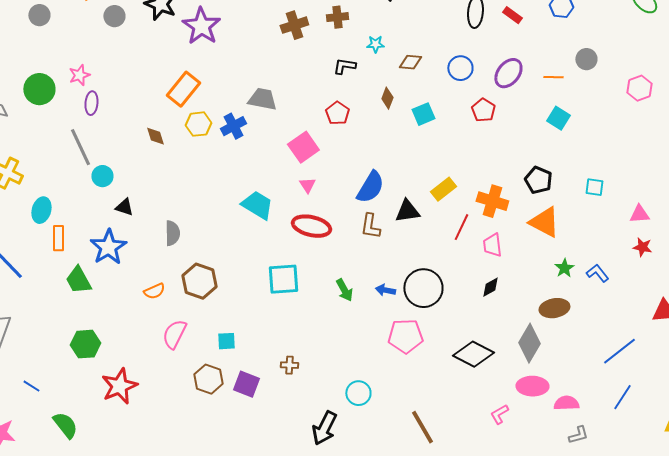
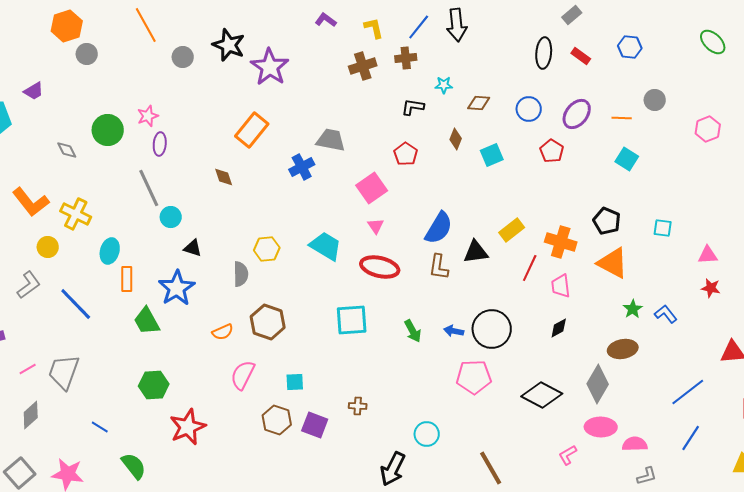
gray circle: (39, 15) -> (87, 54), moved
yellow hexagon: (198, 124) -> (267, 249), moved

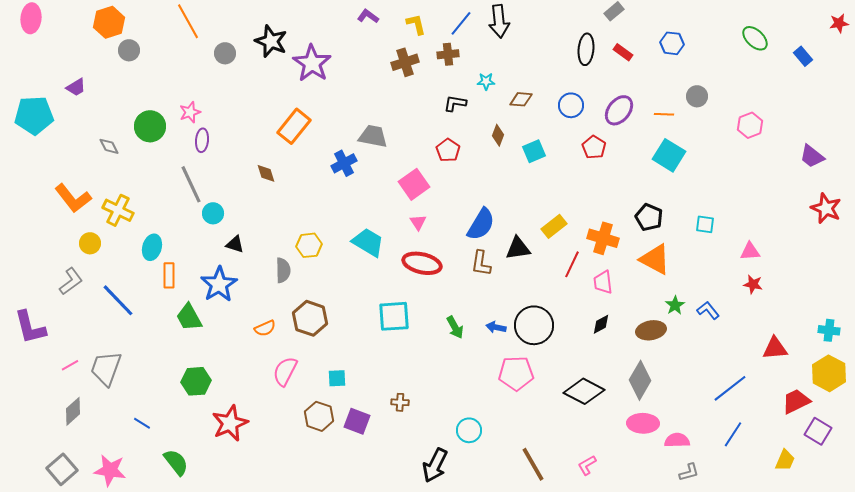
cyan square: (627, 159) -> (669, 155), size x1.4
brown ellipse: (623, 349) -> (651, 330), moved
pink L-shape: (568, 455) -> (587, 465), moved

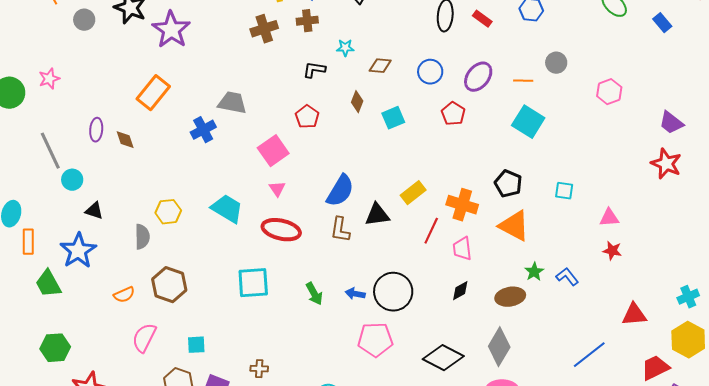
purple ellipse: (202, 140) -> (96, 130), moved
red star: (826, 208) -> (666, 164), moved
cyan cross: (829, 330) -> (688, 297), turned -30

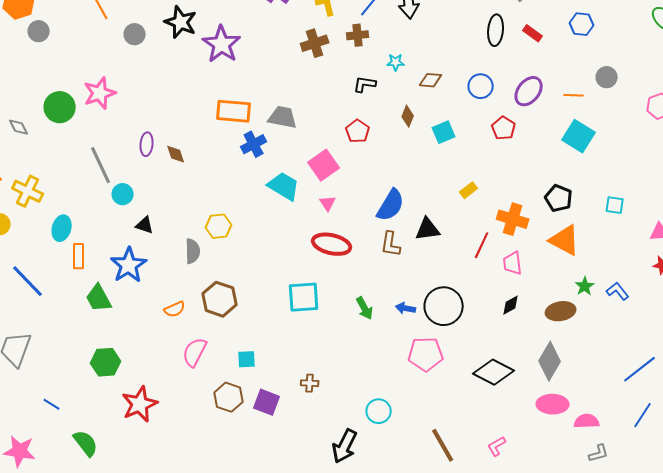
pink star: (49, 79) -> (100, 93), size x1.5
orange rectangle: (153, 93) -> (234, 111), moved, turned 56
yellow rectangle: (413, 193) -> (469, 190), moved, size x0.7
cyan trapezoid: (227, 209) -> (284, 186), moved

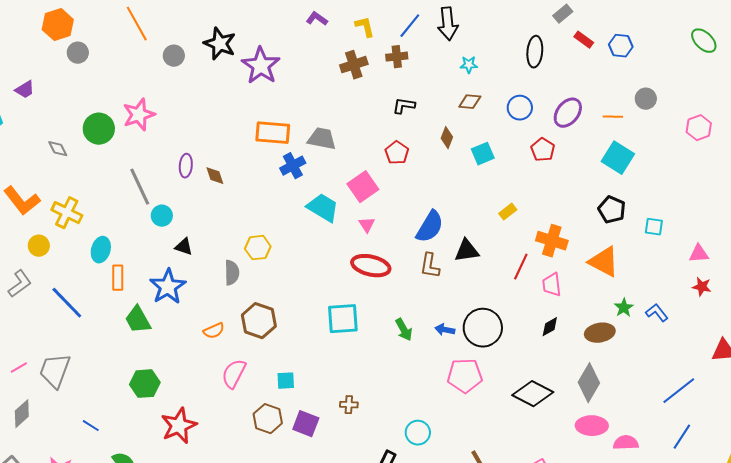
red rectangle: (533, 33) -> (584, 40), moved
cyan star: (396, 62) -> (469, 65), moved
black pentagon: (559, 198) -> (612, 210), moved

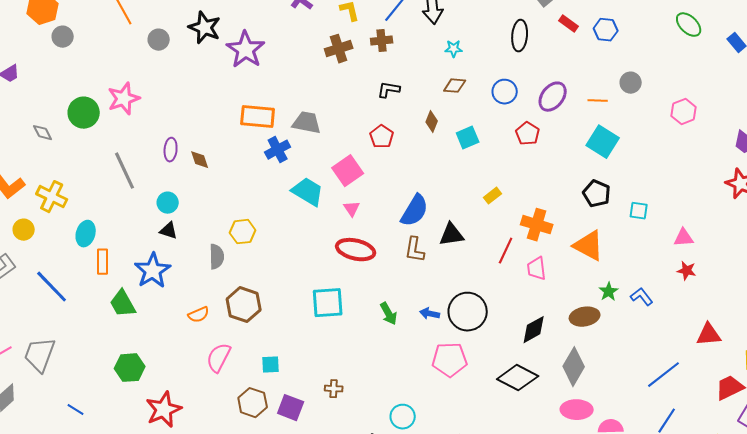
cyan circle: (162, 216) -> (168, 203), moved
black diamond: (550, 327) -> (534, 330), moved, size x1.4

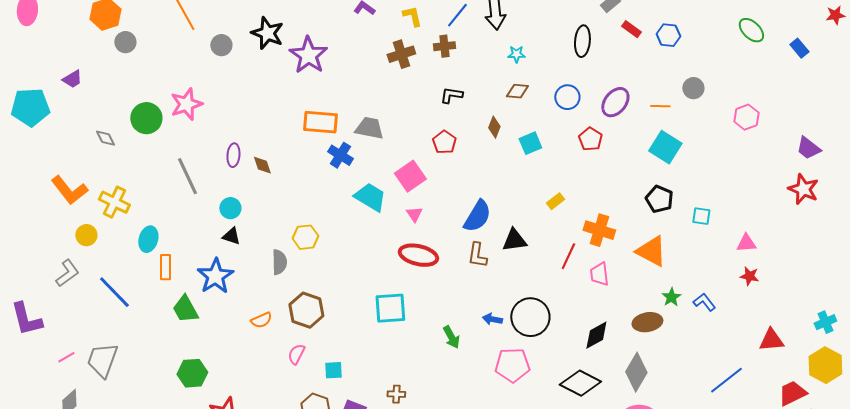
blue cross: (278, 150) -> (340, 155), turned -30
green arrow: (389, 314) -> (451, 337), moved
pink semicircle: (219, 358) -> (296, 354), moved, size x0.7

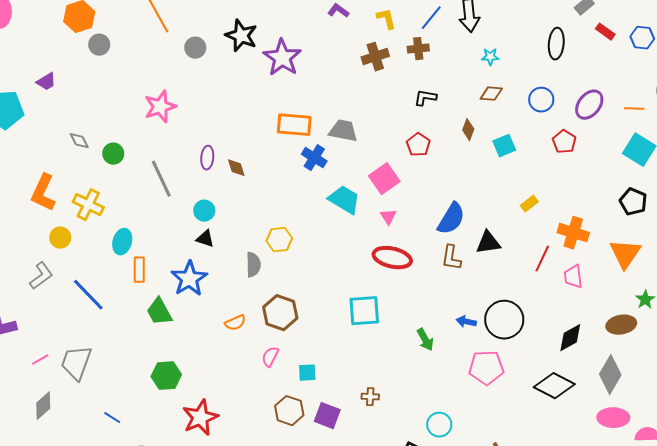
green circle: (146, 118) -> (113, 154), moved, size x0.7
orange L-shape: (69, 190) -> (43, 193), turned 63
orange triangle: (651, 251) -> (625, 254), turned 36

